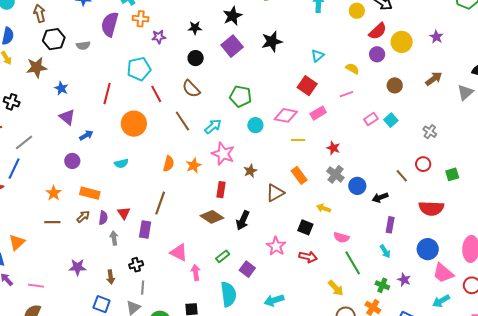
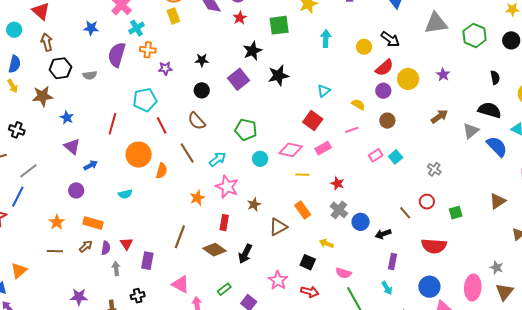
black star: (232, 16) -> (252, 51), moved
brown circle: (395, 85) -> (387, 121), moved
orange semicircle: (169, 164) -> (162, 171), moved
brown line: (160, 203) -> (180, 237), moved

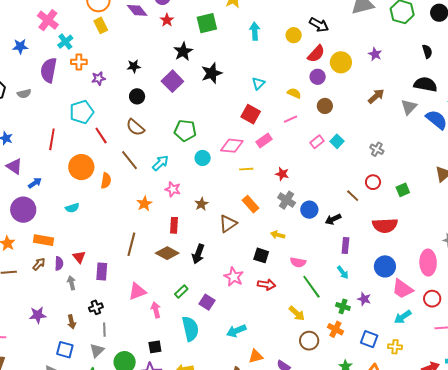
pink star: (227, 187) -> (173, 189), size x0.7
purple circle: (76, 190) -> (23, 210), size x1.6
pink triangle: (181, 284) -> (137, 291), turned -42

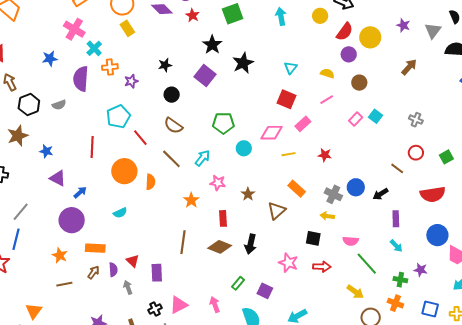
gray triangle: (409, 107) -> (433, 31), moved
gray cross: (287, 200) -> (333, 194), moved
pink triangle: (137, 291) -> (179, 305), moved

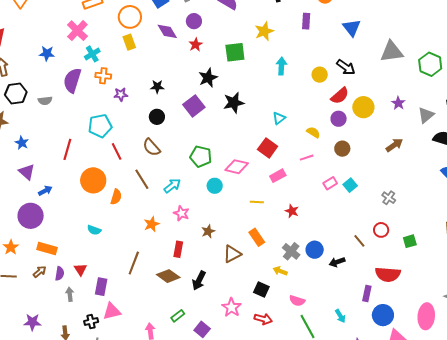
pink diamond: (271, 133) -> (237, 167), moved
cyan semicircle: (120, 213) -> (94, 230), moved, turned 32
purple rectangle: (396, 219) -> (367, 294), moved
pink triangle: (179, 305) -> (112, 311), moved

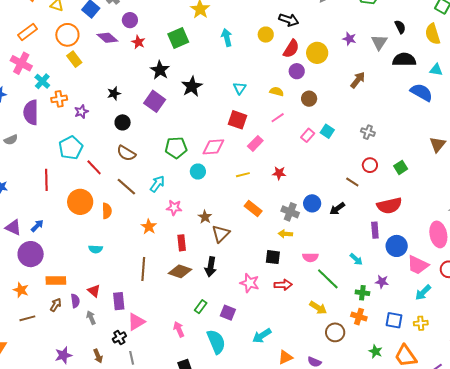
purple triangle: (27, 172) -> (13, 227), moved
brown triangle: (232, 254) -> (221, 234), moved

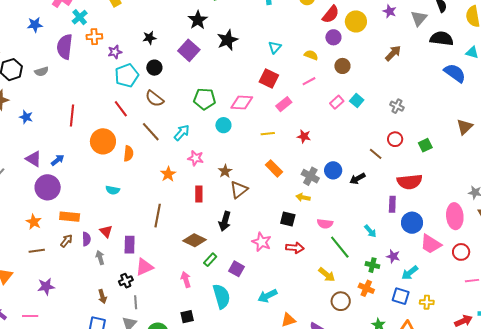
cyan pentagon: (71, 148) -> (127, 76), moved
brown diamond: (180, 271) -> (194, 240), moved
cyan arrow: (423, 292) -> (410, 273), moved
purple star: (63, 355) -> (46, 286), moved

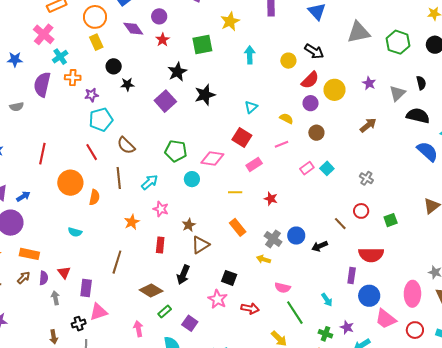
black circle: (154, 68) -> (114, 66), moved
brown line: (151, 132) -> (119, 178), turned 30
black square: (288, 219) -> (229, 278), moved

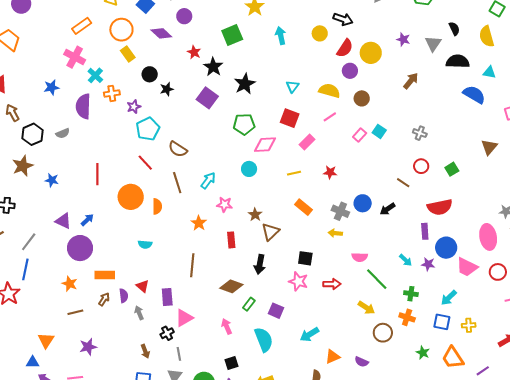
red star: (163, 40) -> (194, 52), moved
yellow semicircle: (286, 119) -> (329, 91), size x1.5
green pentagon: (176, 151) -> (244, 124), moved
purple star: (347, 327) -> (428, 264), moved

